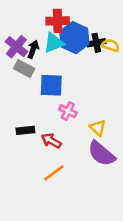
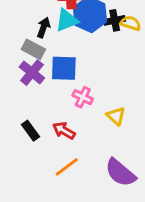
purple cross: (16, 47) -> (32, 73), moved
black rectangle: (25, 130) -> (30, 131), moved, turned 60
purple semicircle: (101, 154) -> (120, 173), moved

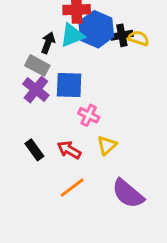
yellow triangle: (116, 116) -> (107, 145), moved, turned 36

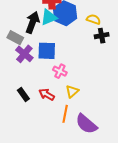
black cross: (122, 35) -> (102, 36), moved
black arrow: (48, 43) -> (33, 22), size x1.5
gray rectangle: (37, 65) -> (15, 38), moved
orange line: (72, 188) -> (65, 114), moved, turned -42

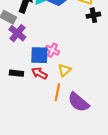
blue square: (47, 51) -> (39, 55), moved
black rectangle: (23, 95) -> (16, 73), turned -48

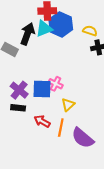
purple cross: (17, 33) -> (19, 90), moved
red arrow: (39, 73) -> (42, 121), moved

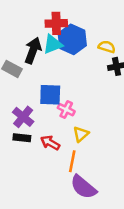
blue square: (42, 89) -> (50, 95), moved
red arrow: (42, 121) -> (50, 143), moved
purple semicircle: (83, 138) -> (83, 187), moved

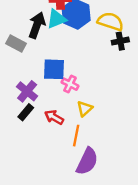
yellow semicircle: (107, 47) -> (110, 21), size x1.5
black rectangle: (22, 138) -> (26, 112), turned -56
purple semicircle: (83, 187) -> (87, 161), turned -104

